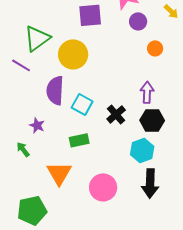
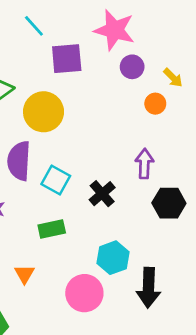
yellow arrow: (171, 11) -> (173, 78), moved
black hexagon: (152, 120) -> (169, 203), moved
cyan hexagon: (142, 150) -> (113, 258), moved
orange triangle: (59, 173) -> (24, 274), size x0.6

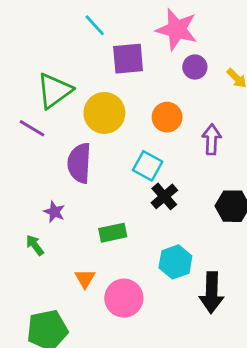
orange circle: (155, 104) -> (167, 117), moved, size x1.4
purple arrow: (144, 164) -> (212, 139), moved
cyan square: (56, 180) -> (148, 166), moved
pink circle: (84, 293) -> (124, 298), moved

